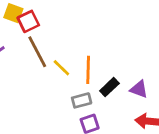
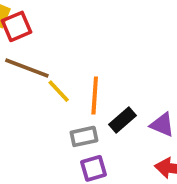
brown line: (37, 52) -> (27, 68), turned -44

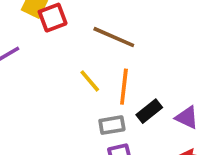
brown line: (27, 68) -> (114, 37), moved

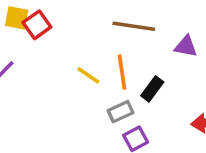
brown line: (114, 37) -> (134, 26), moved
purple triangle: (187, 117) -> (186, 46), moved

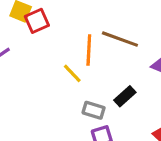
orange line: (122, 72) -> (89, 50), moved
gray rectangle: (120, 112) -> (94, 110), turned 30

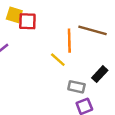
red square: (37, 21) -> (27, 21), turned 30

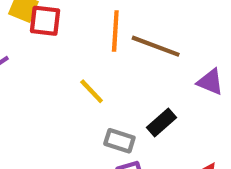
orange line: (69, 41) -> (115, 31), moved

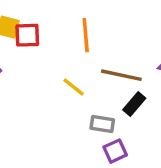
brown line: (156, 46) -> (121, 75), moved

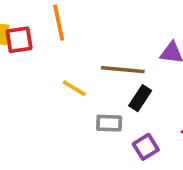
orange line: (86, 35) -> (59, 23), moved
purple square: (115, 151) -> (146, 147), moved

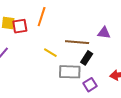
orange line: (59, 23) -> (42, 17), turned 30
gray rectangle: (109, 123) -> (70, 72), size x1.5

